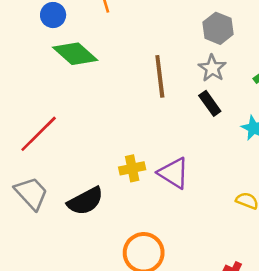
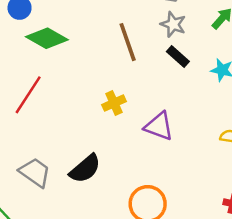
red line: (39, 134) -> (28, 95), moved
yellow cross: (132, 168) -> (114, 103), moved

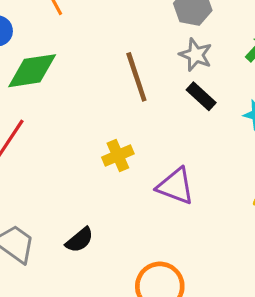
green diamond: (47, 38) -> (32, 71), turned -39
black semicircle: (85, 169) -> (79, 240), size x0.7

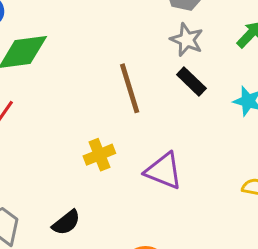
brown line: (136, 77) -> (130, 88), moved
yellow cross: (118, 155) -> (99, 155), moved

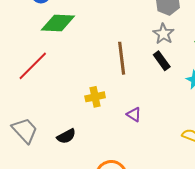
purple triangle: (164, 171) -> (134, 114), size x0.6

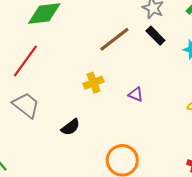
brown line: (122, 58) -> (114, 39), turned 68
gray trapezoid: (25, 130) -> (26, 105), moved

